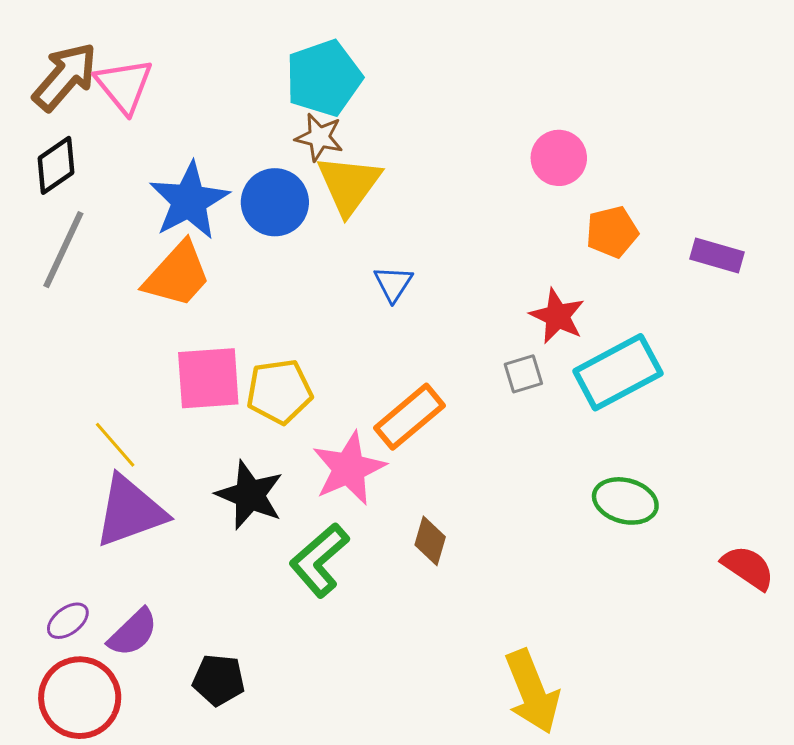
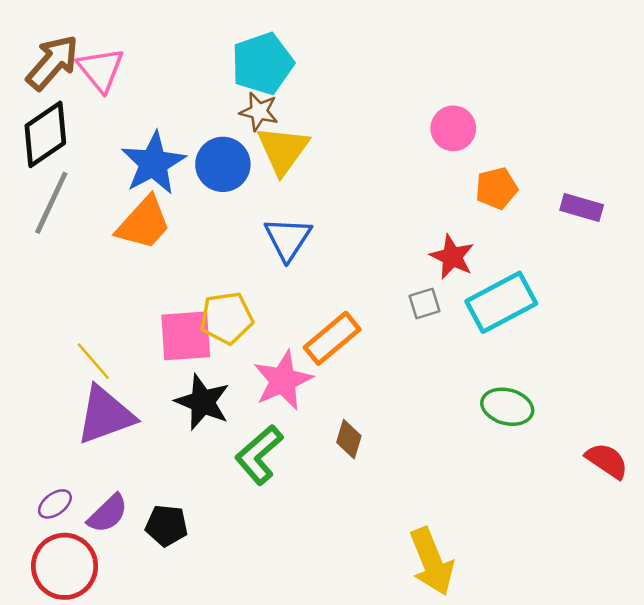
black diamond: (56, 165) -> (45, 134), size x1.4
blue triangle: (393, 284) -> (288, 239), moved, size x1.5
pink square: (208, 378) -> (186, 336), moved
black pentagon: (219, 680) -> (167, 526), moved

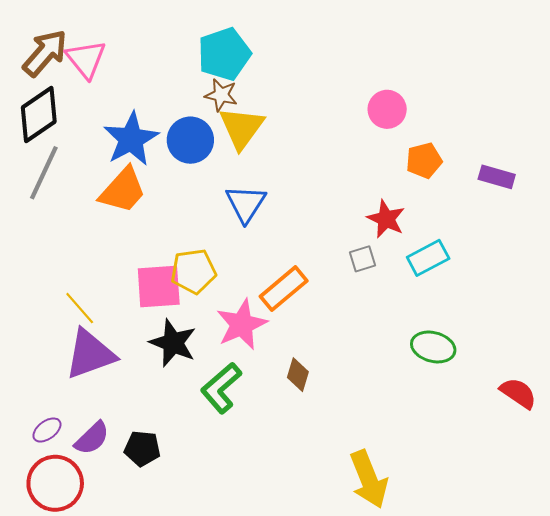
cyan rectangle: (501, 302) -> (428, 258), size x0.7

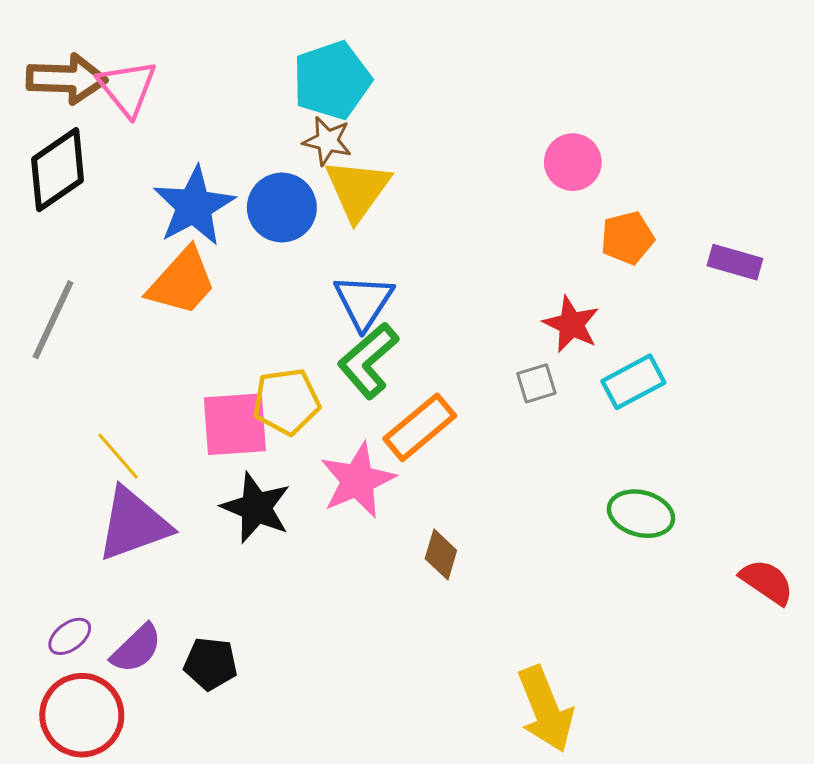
brown arrow: (45, 53) -> (67, 79), turned 51
gray line: (44, 173) -> (53, 320), moved
green L-shape: (221, 388) -> (368, 361), moved

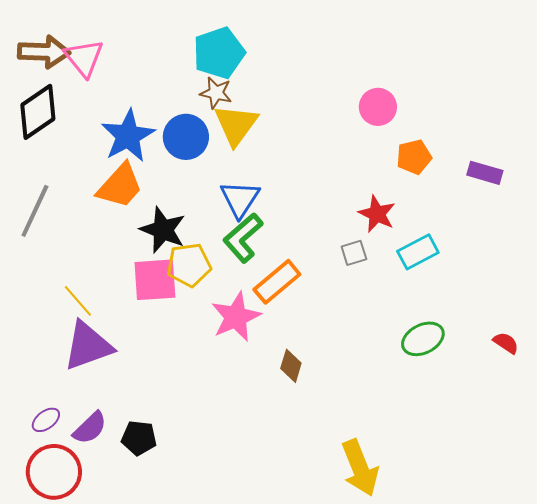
black star: (256, 508) -> (163, 230), moved
green ellipse: (641, 514) -> (423, 339), turned -42
red semicircle: (767, 582) -> (506, 343), moved, size x0.7

